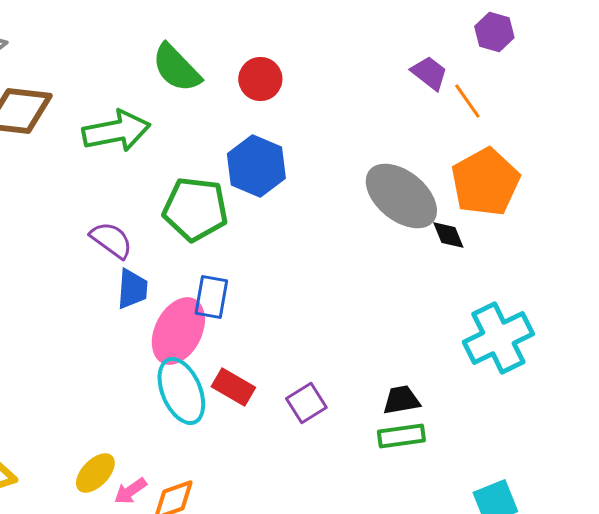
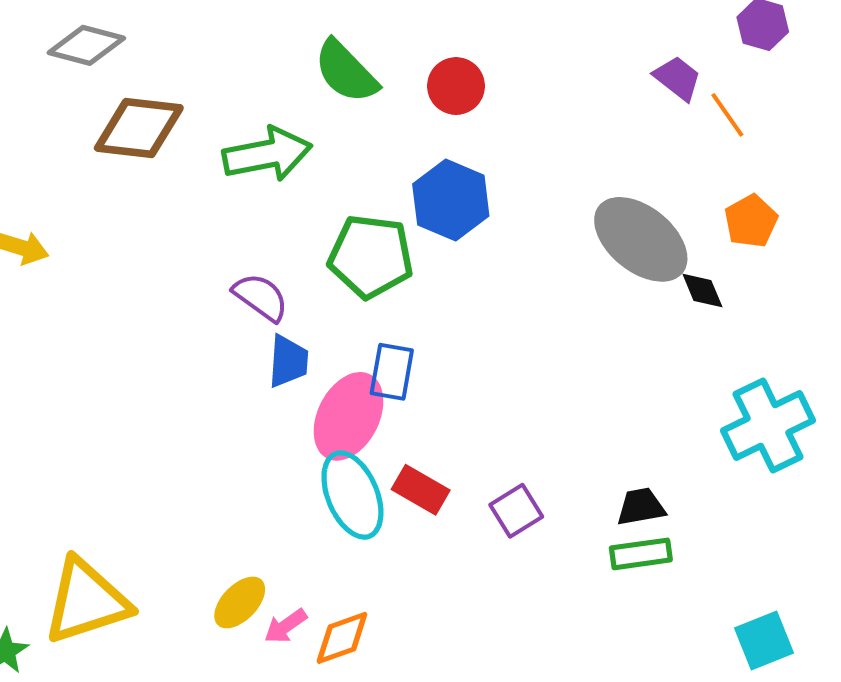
orange pentagon: (485, 182) -> (751, 221), size x0.6

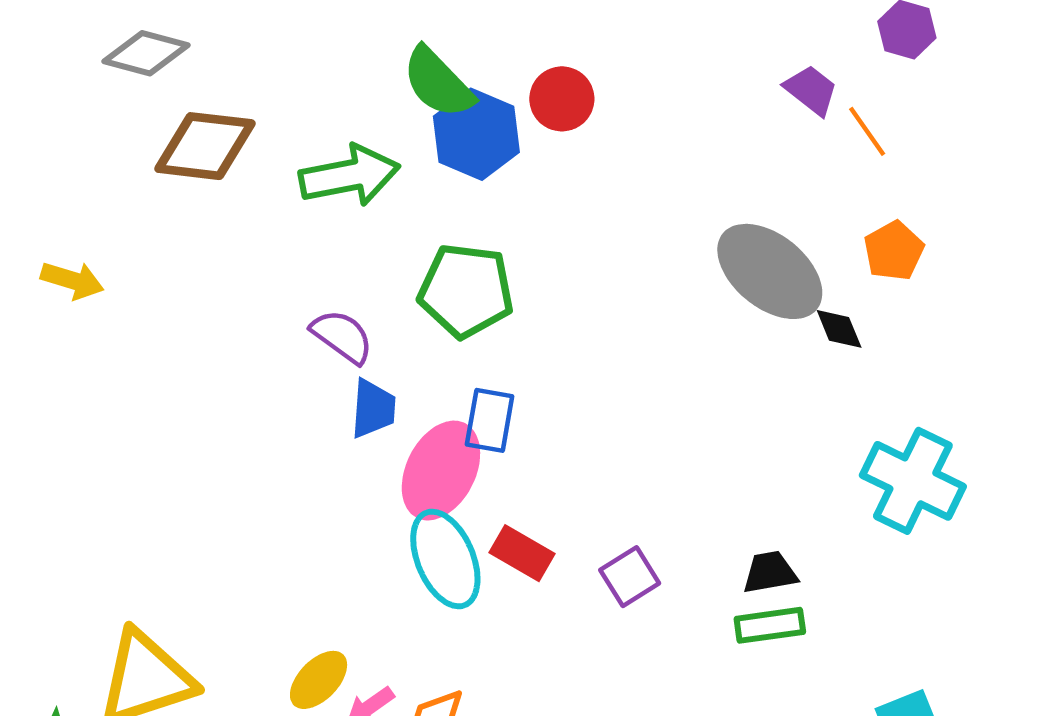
blue hexagon: (451, 200) -> (476, 134), moved
cyan cross: (768, 426) -> (913, 481), turned -38

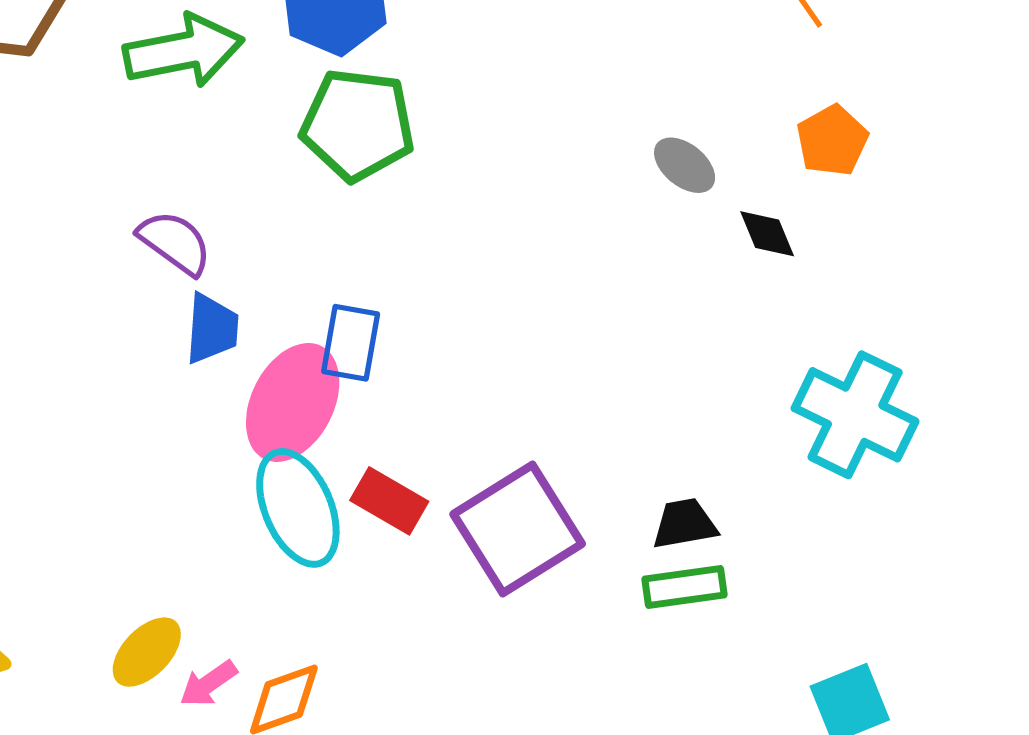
gray ellipse: (770, 271) -> (685, 165), size x0.5
green pentagon: (466, 291) -> (358, 125), moved
purple square: (630, 577) -> (518, 529), size x1.8

